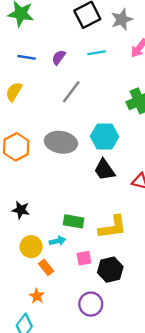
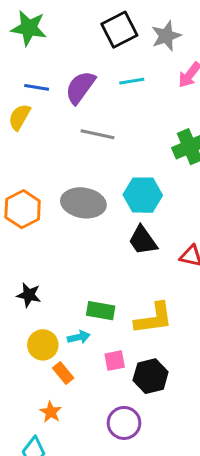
purple semicircle: (59, 57) -> (80, 87), size x1.6
yellow semicircle: (14, 92) -> (19, 117), moved
gray line: (71, 92) -> (97, 134), turned 65

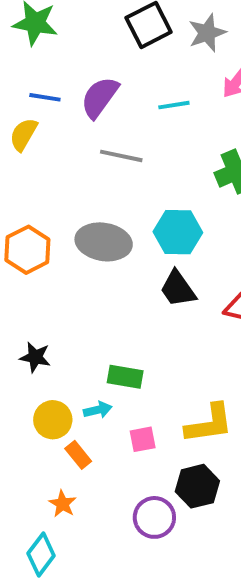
cyan line: (132, 81) -> (174, 105), moved
yellow L-shape: (154, 318) -> (209, 424), moved
black hexagon: (151, 376) -> (197, 486), moved

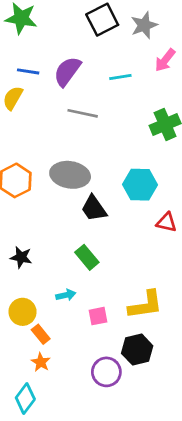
cyan hexagon: (178, 232) -> (140, 185), moved
black trapezoid: (178, 289) -> (94, 208), moved
green rectangle: (125, 377) -> (87, 257), moved, turned 40
yellow circle: (53, 420) -> (23, 312), moved
orange rectangle: (78, 455) -> (41, 334), moved

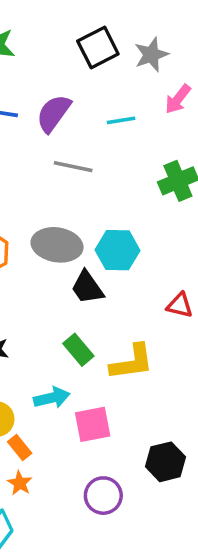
cyan hexagon: (140, 185) -> (117, 250), moved
cyan arrow: (66, 295) -> (52, 398), size x1.4
yellow L-shape: (146, 305) -> (132, 362), moved
pink square: (98, 316) -> (93, 424), size x1.5
black hexagon: (137, 350) -> (165, 462), moved

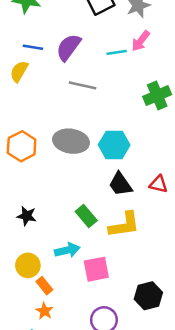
pink arrow: (178, 99) -> (141, 41), moved
black trapezoid: (87, 288) -> (120, 184), moved

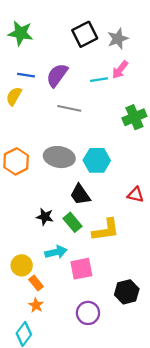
black trapezoid: (120, 184) -> (80, 195), moved
black star: (27, 216) -> (45, 217), moved

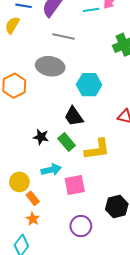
gray ellipse: (59, 157) -> (50, 66), moved

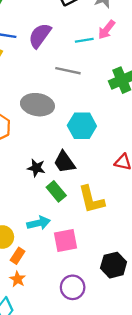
gray line: (63, 37) -> (68, 71), moved
black star: (41, 137) -> (36, 168), moved
yellow L-shape: (97, 149) -> (91, 200), turned 84
orange rectangle: (33, 198) -> (18, 256), turned 72

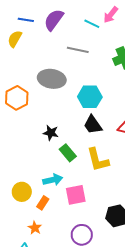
cyan line: (84, 40) -> (92, 24), turned 35
black trapezoid: (64, 162) -> (93, 125), moved
orange rectangle: (18, 256) -> (43, 203), moved

